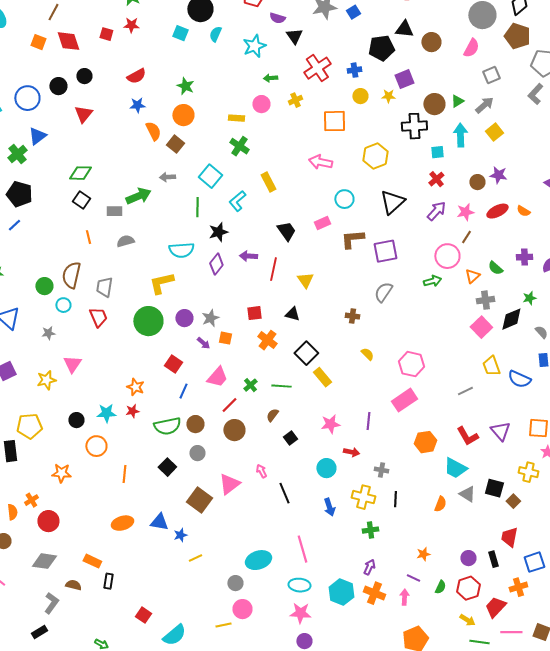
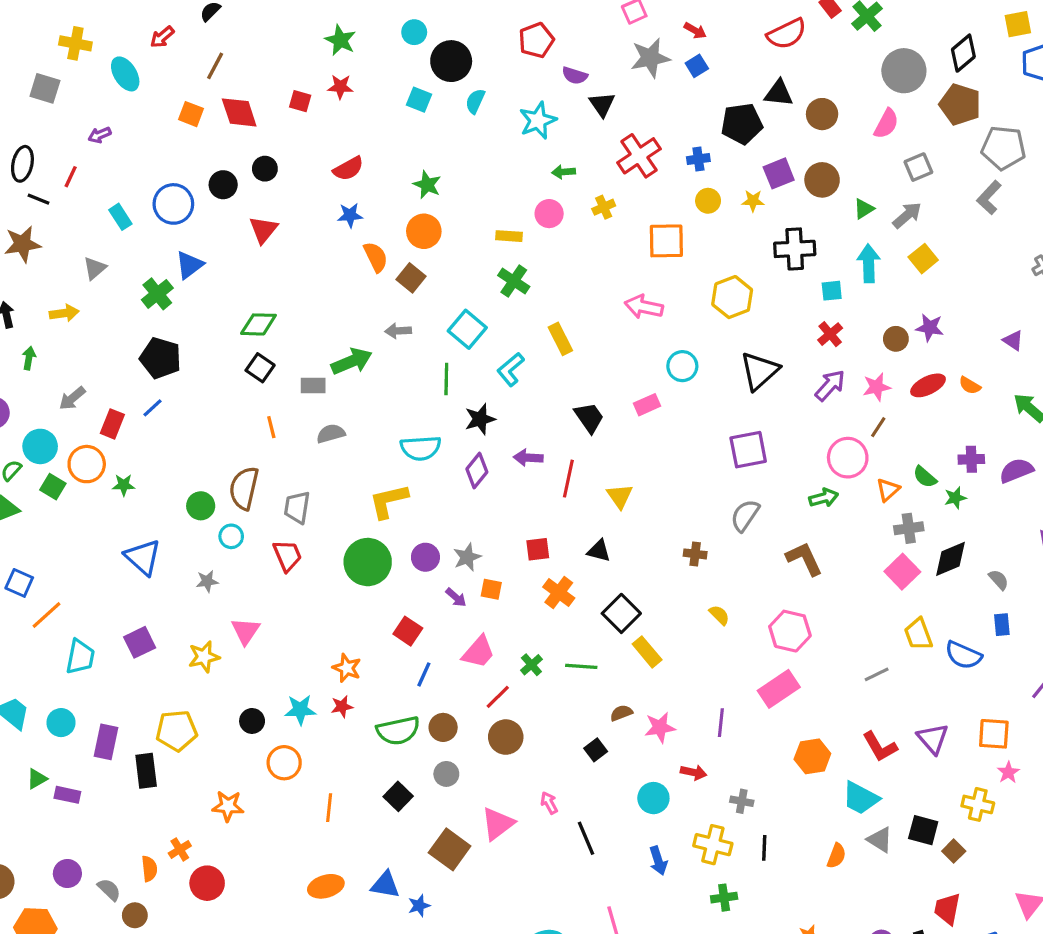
brown circle: (434, 104) -> (822, 180), moved
brown L-shape: (352, 239) -> (804, 559), moved, turned 70
green star: (529, 298) -> (955, 498), moved
brown semicircle: (272, 415) -> (621, 713), moved, turned 32

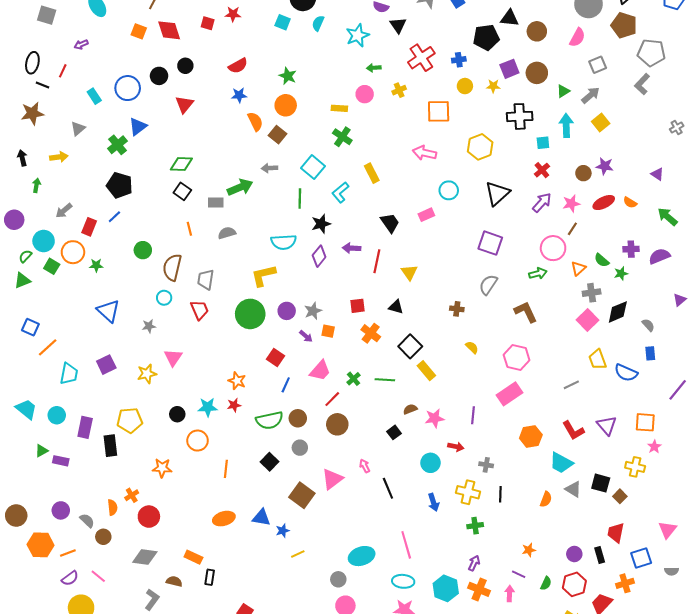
purple square: (748, 450) -> (490, 243), turned 30
green circle: (201, 506) -> (143, 250), moved

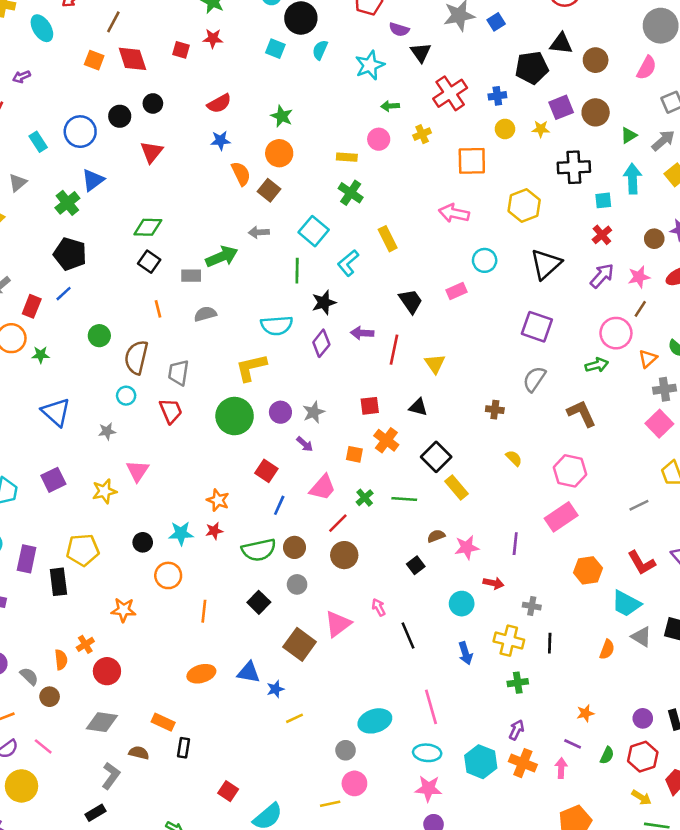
orange square: (328, 331) -> (354, 454), moved

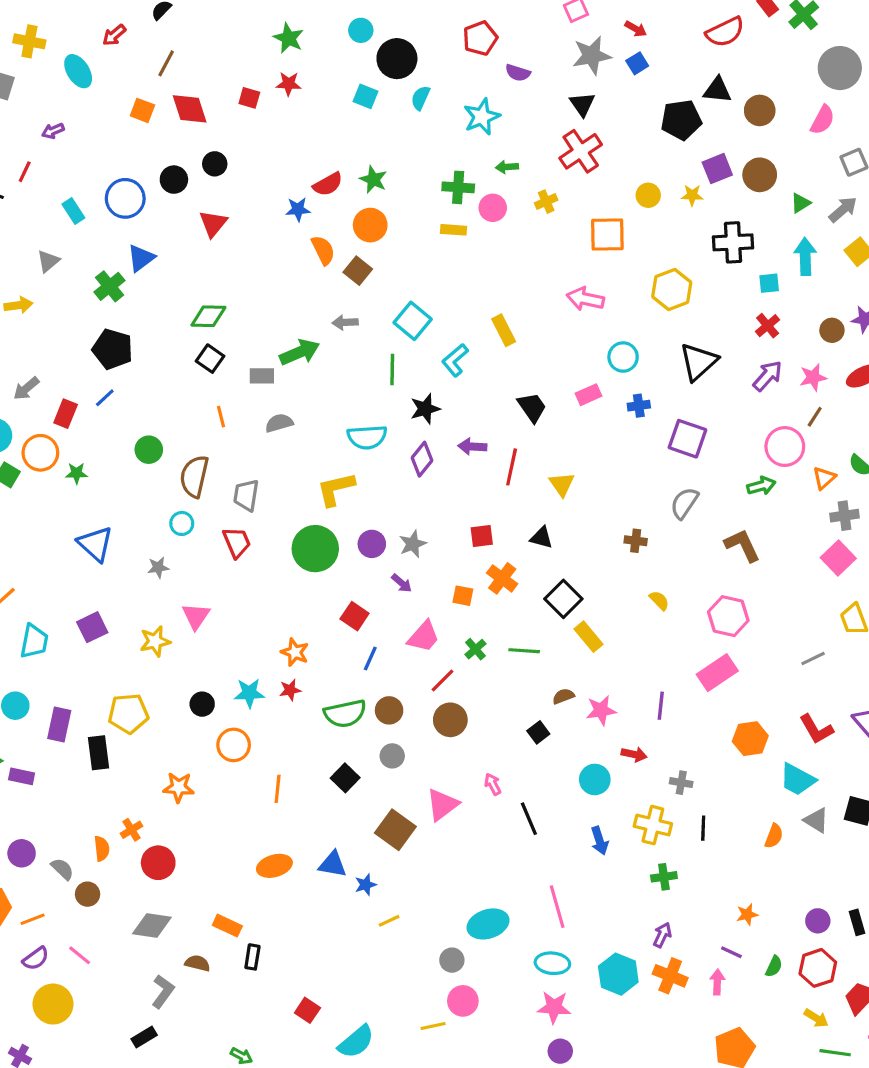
black triangle: (421, 52) -> (582, 104), moved
blue cross: (497, 96) -> (639, 406), moved
red semicircle: (219, 103) -> (328, 184), moved
green cross: (351, 193) -> (458, 187), moved, turned -30

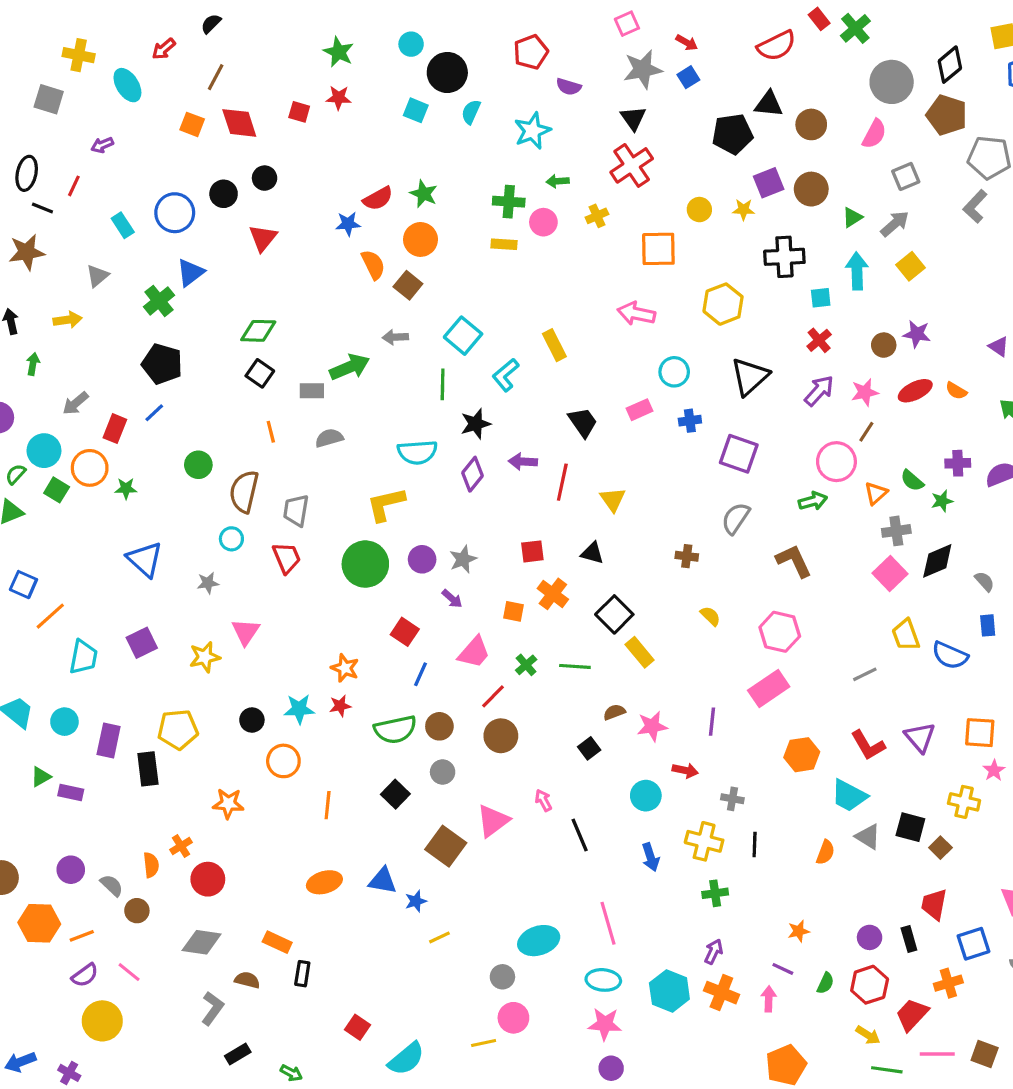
black rectangle: (144, 1037) -> (238, 1054), moved

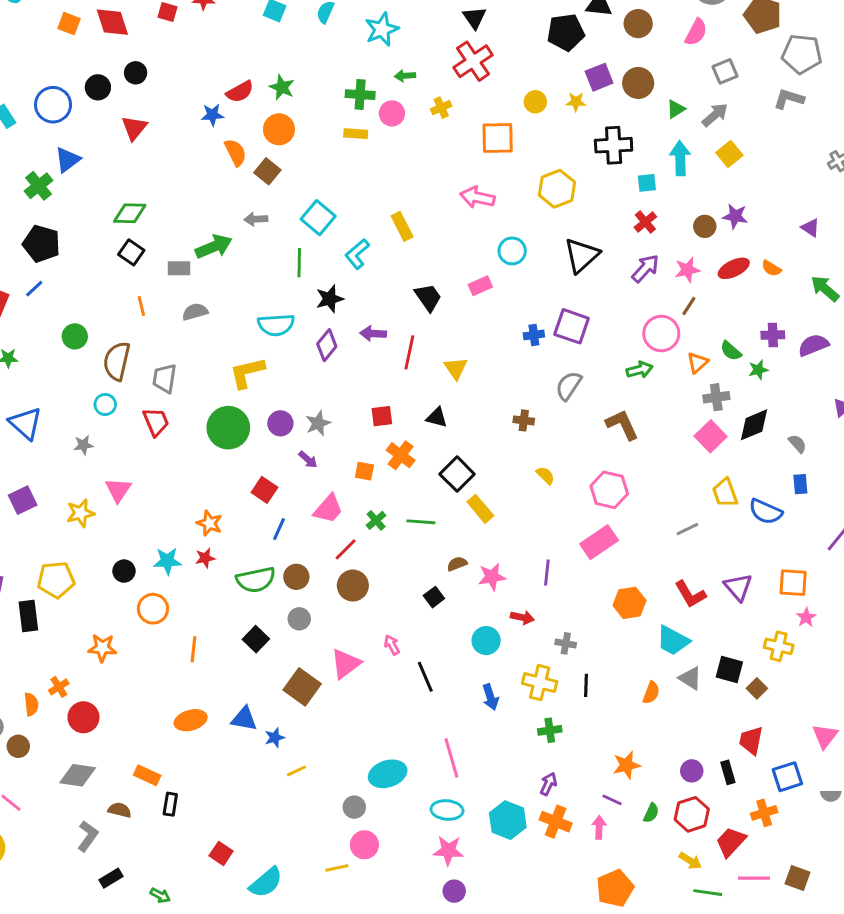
gray L-shape: (975, 206) -> (789, 99), turned 64
blue cross: (690, 421) -> (534, 335), moved
orange star: (799, 931) -> (627, 765), size x1.4

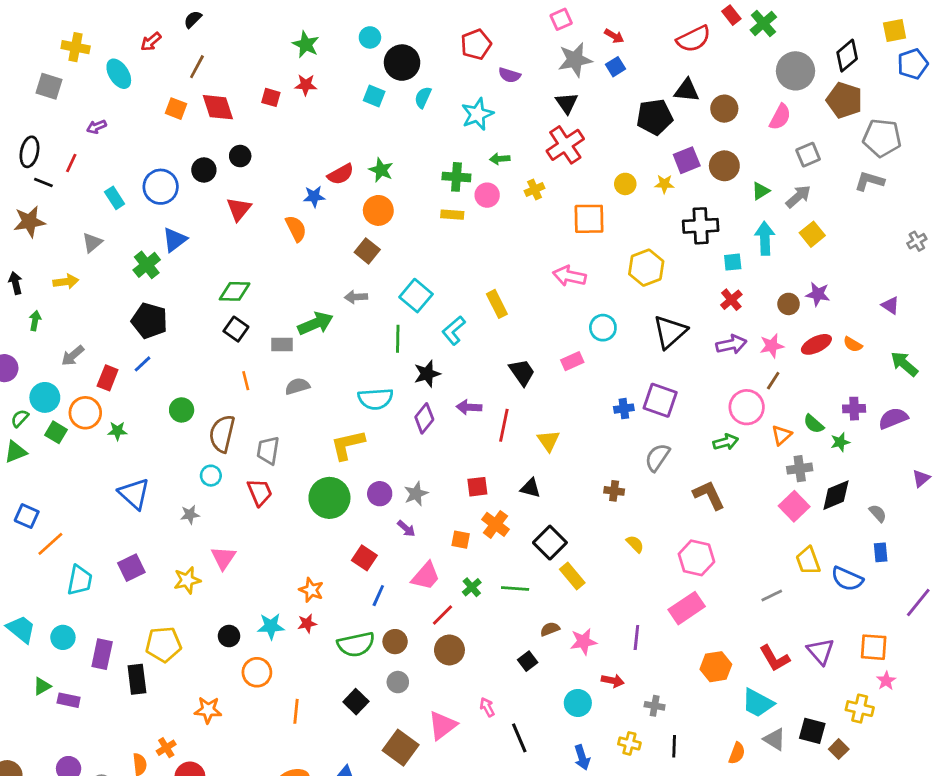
orange semicircle: (236, 152) -> (296, 229), moved
purple arrow: (645, 268) -> (731, 344), turned 36
yellow cross: (540, 683) -> (629, 743), size x0.7

